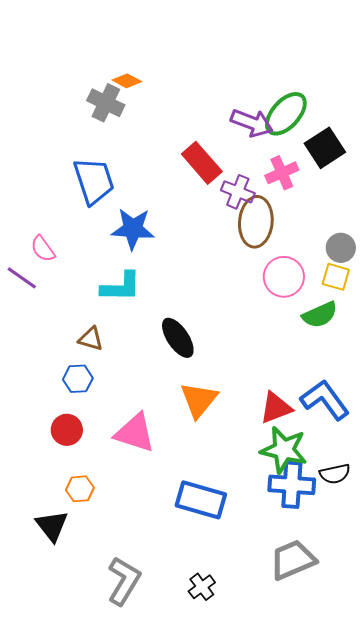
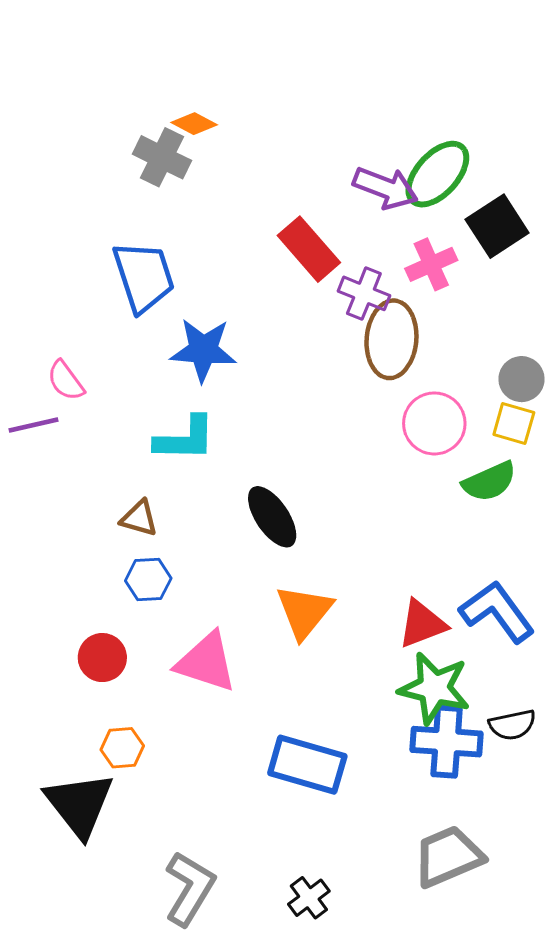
purple line: (22, 278) -> (34, 425), turned -48
blue hexagon: (78, 379) -> (148, 580), moved
black triangle: (52, 526) -> (79, 804), size x1.4

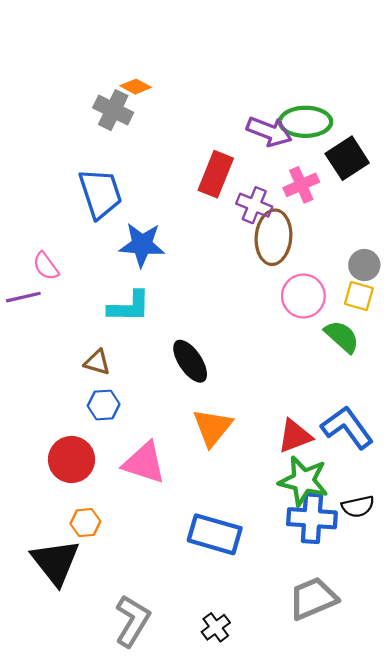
green ellipse: (437, 174) -> (306, 122), turned 48
red rectangle: (309, 249) -> (216, 174), turned 63
green semicircle: (489, 482) -> (342, 337), turned -114
red circle: (102, 658) -> (71, 459), size x1.4

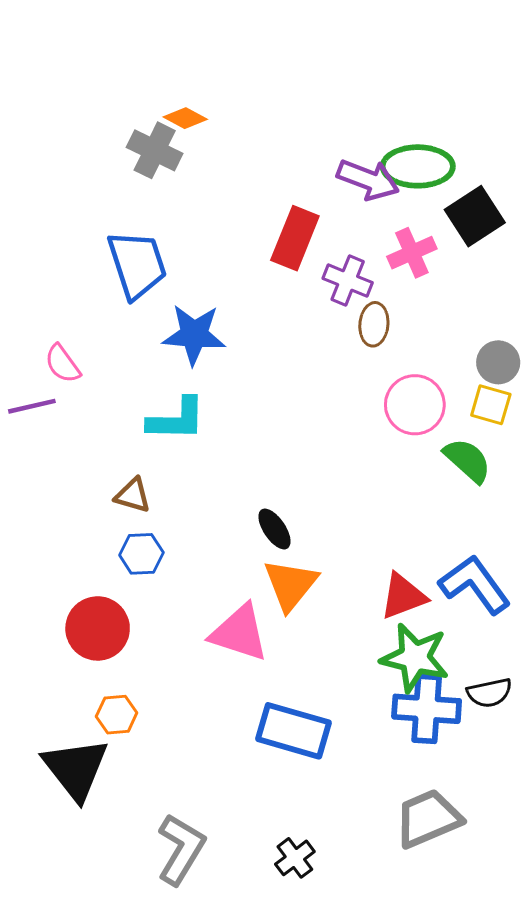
brown ellipse: (273, 237) -> (374, 324), size x0.6
black ellipse: (190, 361) -> (274, 529), moved, size x0.7
pink triangle: (144, 463) -> (239, 633), moved

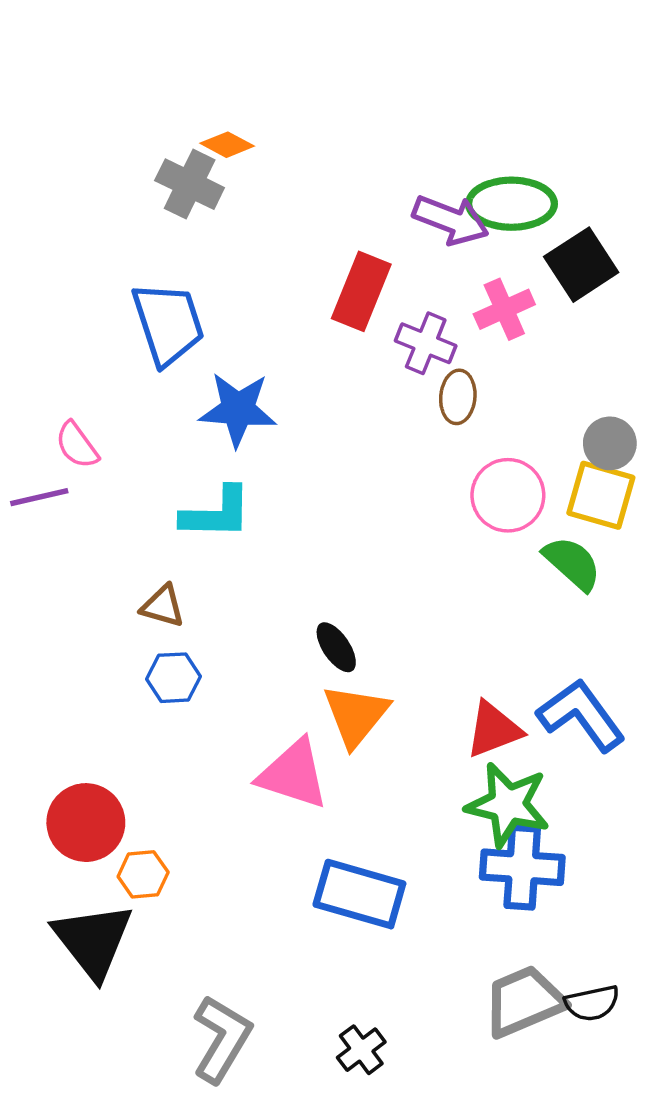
yellow square: (491, 405) -> (601, 495), size x1.4
red circle: (98, 628) -> (86, 823), moved
black semicircle: (489, 693) -> (592, 1003), moved

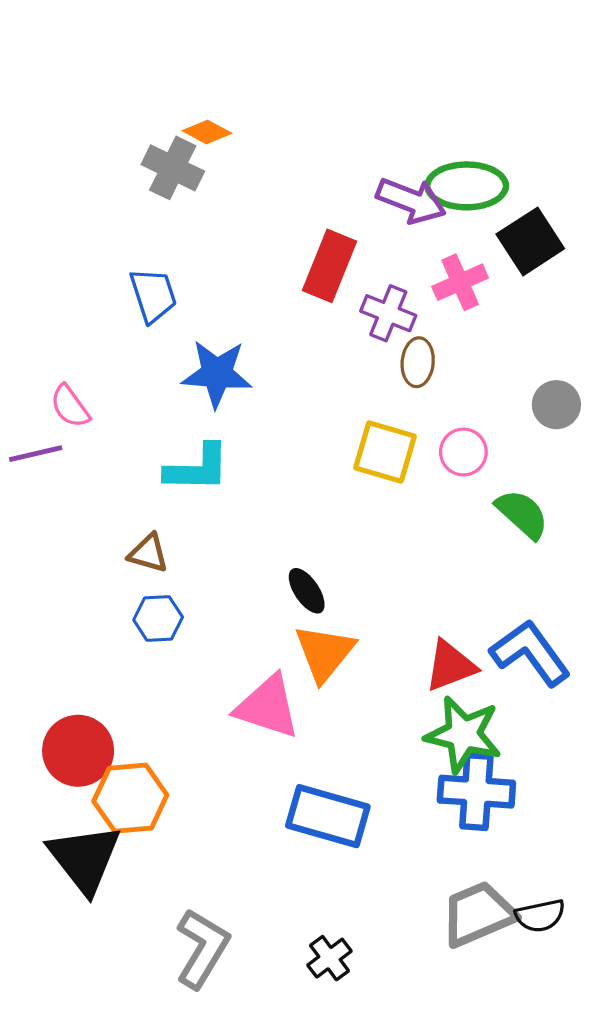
blue trapezoid: (168, 324) -> (153, 295), size x0.7
pink circle: (508, 495) -> (463, 452), size x0.7
yellow square: (601, 495) -> (385, 452), moved
orange hexagon: (143, 874) -> (130, 798), size x1.6

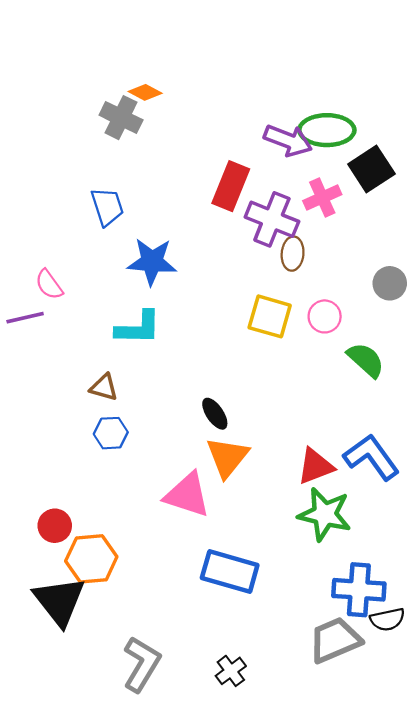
purple cross: (388, 313) -> (272, 219), size x1.4
red circle: (78, 751) -> (55, 526), size x0.7
blue cross: (476, 792) -> (359, 590), moved
black semicircle: (540, 916) -> (387, 619), moved

